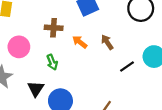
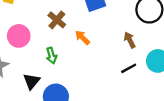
brown cross: (54, 28) -> (57, 20), turned 30
brown arrow: (107, 42) -> (130, 40), moved

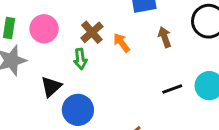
brown cross: (57, 20) -> (92, 32), moved
brown arrow: (130, 40) -> (165, 37), moved

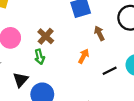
orange arrow: (122, 43) -> (84, 56), moved, turned 72

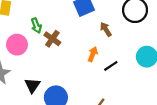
green arrow: (40, 57) -> (36, 26), moved
black line: (110, 71) -> (111, 66), moved

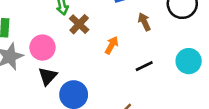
pink circle: (17, 45) -> (42, 48), moved
orange arrow: (93, 54) -> (112, 45), moved

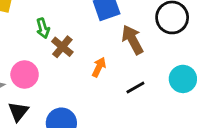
brown arrow: (144, 22) -> (133, 40), size x1.5
black triangle: (48, 76) -> (18, 112), moved

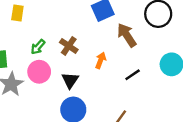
green arrow: (43, 28) -> (38, 47), moved, turned 63
black triangle: (18, 112) -> (70, 80), moved

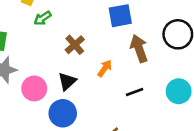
green arrow: (38, 47) -> (42, 18), moved
pink circle: (39, 72) -> (34, 88), moved

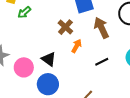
brown cross: (75, 45) -> (65, 27), moved
black triangle: (67, 81) -> (49, 59), turned -35

